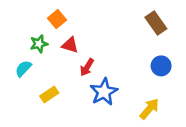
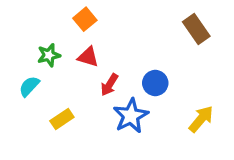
orange square: (57, 19) -> (85, 19), moved
blue circle: (161, 66) -> (155, 83), moved
yellow arrow: (149, 109) -> (201, 119), moved

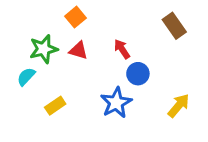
green star: (49, 55) -> (44, 49), size x1.4
red arrow: (109, 85) -> (122, 49), moved, turned 114

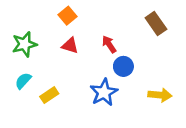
green star: (44, 49) -> (24, 44), moved
cyan semicircle: (26, 77) -> (23, 81), moved
yellow arrow: (179, 106) -> (160, 95), turned 55

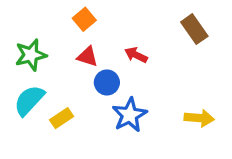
red arrow: (109, 44) -> (136, 55), turned -30
blue circle: (123, 66) -> (107, 82), moved
cyan semicircle: (23, 81) -> (29, 100), size x1.5

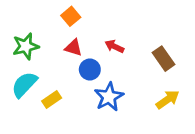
brown rectangle: (194, 29) -> (163, 59), moved
yellow arrow: (199, 118) -> (168, 100), turned -40

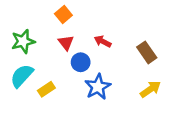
red triangle: (73, 48) -> (66, 43), turned 35

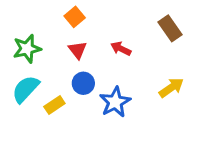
brown rectangle: (147, 52) -> (170, 28), moved
blue circle: (81, 62) -> (83, 83), moved
yellow arrow: (150, 89) -> (171, 88), moved

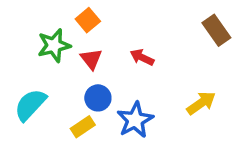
brown rectangle: (170, 28) -> (216, 30), moved
green star: (27, 49) -> (54, 46), moved
yellow rectangle: (54, 105) -> (83, 127), moved

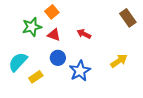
red triangle: (91, 59) -> (54, 35), turned -32
yellow rectangle: (83, 127) -> (36, 77), moved

